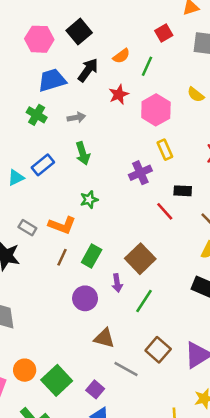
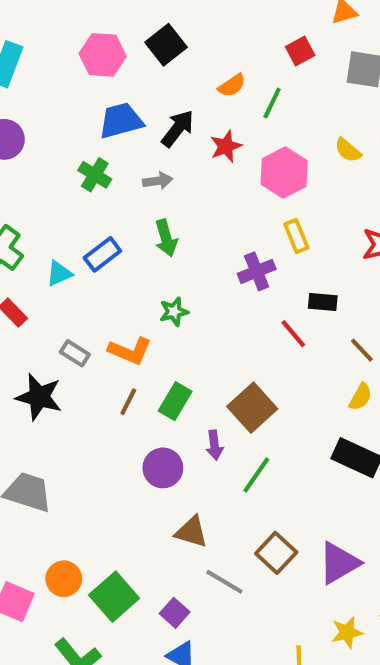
black arrow: (88, 70) -> (178, 129), moved

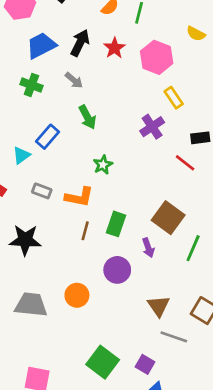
gray arrow: (158, 181) -> (74, 80), turned 60
gray rectangle: (75, 353) -> (42, 191), moved
green line: (256, 475) -> (193, 248), moved
brown triangle: (191, 532) -> (159, 306), moved, turned 50
orange circle: (64, 579) -> (77, 295), moved

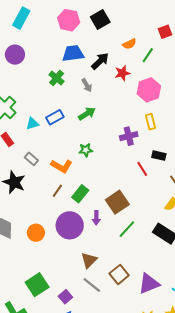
green arrow: (87, 117) -> (87, 114), turned -114
gray rectangle: (42, 191) -> (31, 159), moved
purple circle: (117, 270) -> (70, 225), size x1.4

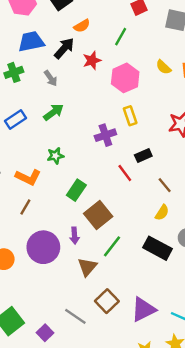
orange semicircle: (129, 44) -> (82, 26), moved
green cross: (57, 78) -> (14, 72), turned 35
black rectangle: (159, 156) -> (143, 155), turned -32
green rectangle: (80, 194) -> (76, 190), moved
brown triangle: (89, 260) -> (87, 267), moved

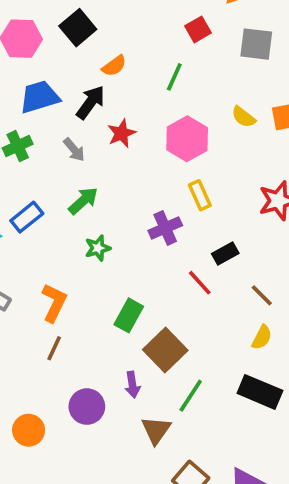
red star: (92, 60) -> (121, 133), moved
green star: (55, 156) -> (98, 248), moved
orange L-shape: (28, 177) -> (54, 303), turned -85
purple circle: (43, 247) -> (87, 407), size x0.7

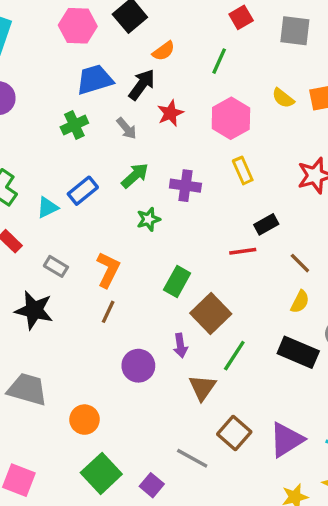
purple cross: (165, 228) -> (185, 186), moved, turned 32
red line: (200, 283) -> (243, 251), turned -56
orange circle: (29, 430) -> (84, 420), moved

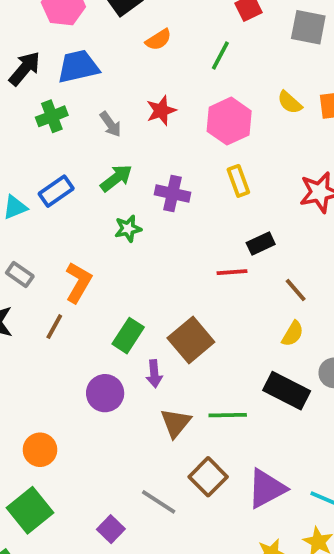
black arrow: (142, 85) -> (25, 69), moved
green rectangle: (177, 282) -> (128, 336), moved
brown line: (108, 312) -> (54, 327), moved
green line: (234, 356) -> (228, 415), moved, turned 52
green square: (101, 473) -> (30, 510), moved

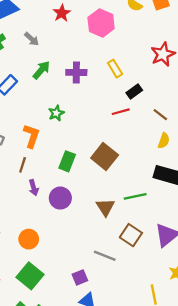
red star: (161, 111) -> (62, 13), moved
yellow rectangle: (238, 181) -> (115, 69), moved
green star: (128, 229) -> (56, 113), moved
purple arrow: (154, 374) -> (34, 188), moved
purple square: (111, 529) -> (80, 277), turned 35

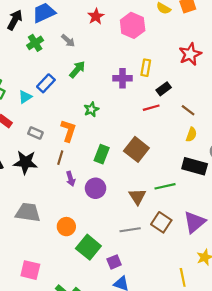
yellow rectangle: (115, 69) -> (146, 68), turned 42
purple cross: (76, 72) -> (123, 78), moved
gray line: (105, 256) -> (130, 230), moved, turned -30
green square: (30, 276) -> (88, 247), moved

